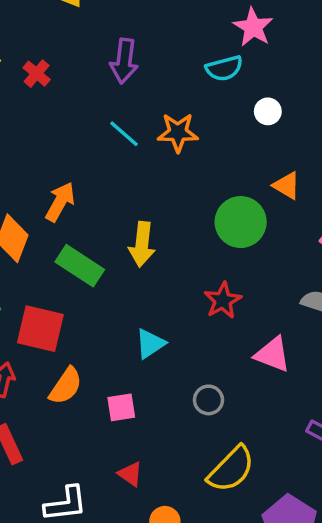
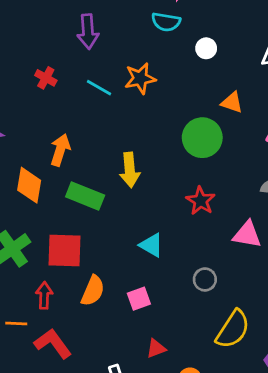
cyan semicircle: (224, 68) -> (166, 22), turned 36
red cross: (37, 74) -> (46, 78), moved
cyan triangle: (150, 344) -> (151, 245), turned -45
red triangle: (130, 474) -> (156, 348), turned -45

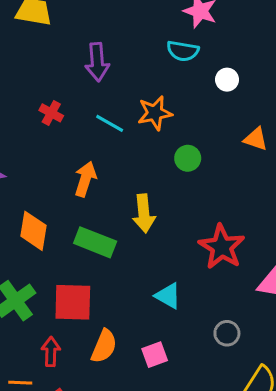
green circle: (202, 138) -> (188, 158), moved, size x0.6
orange arrow: (60, 150) -> (85, 179), moved
red star: (201, 201) -> (222, 247), size x1.4

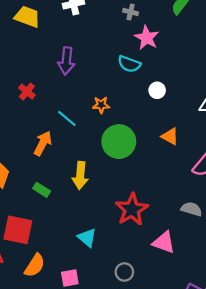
orange star: (155, 113) -> (101, 105), size x0.7
cyan line: (110, 123) -> (67, 118), moved
green circle: (188, 158) -> (119, 142), size x1.8
green rectangle: (95, 242) -> (42, 190), size x0.6

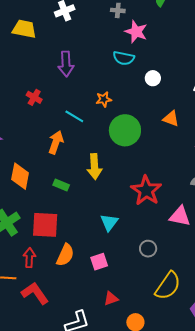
cyan triangle: (87, 238) -> (109, 222), turned 36

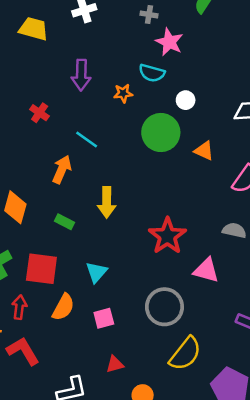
orange star: (104, 99) -> (123, 93), moved
green circle: (125, 130) -> (161, 132), moved
cyan triangle: (109, 222) -> (96, 272), moved
gray circle: (148, 249) -> (164, 307), size x1.8

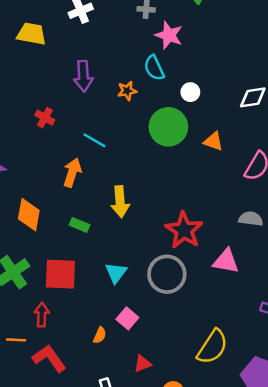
cyan semicircle: (152, 73) -> (154, 68), turned 55
orange semicircle: (63, 307) -> (100, 335), moved, size x0.6
gray circle: (164, 307) -> (167, 274), moved
pink square: (104, 318) -> (127, 318), turned -30

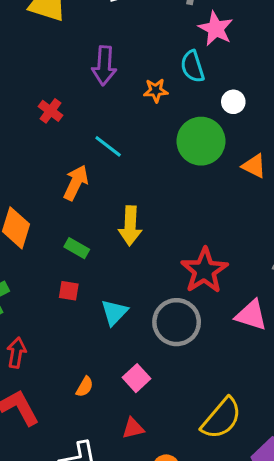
red square: (60, 274) -> (69, 291), moved, size x0.5
pink square: (127, 318) -> (136, 378), moved

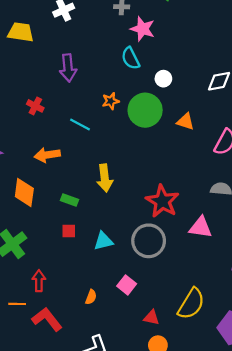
orange star: (156, 90) -> (111, 101), moved
orange arrow: (76, 183) -> (47, 155), moved, turned -115
cyan triangle: (114, 312) -> (103, 241), turned 42
red triangle: (133, 428) -> (151, 318), moved, turned 35

